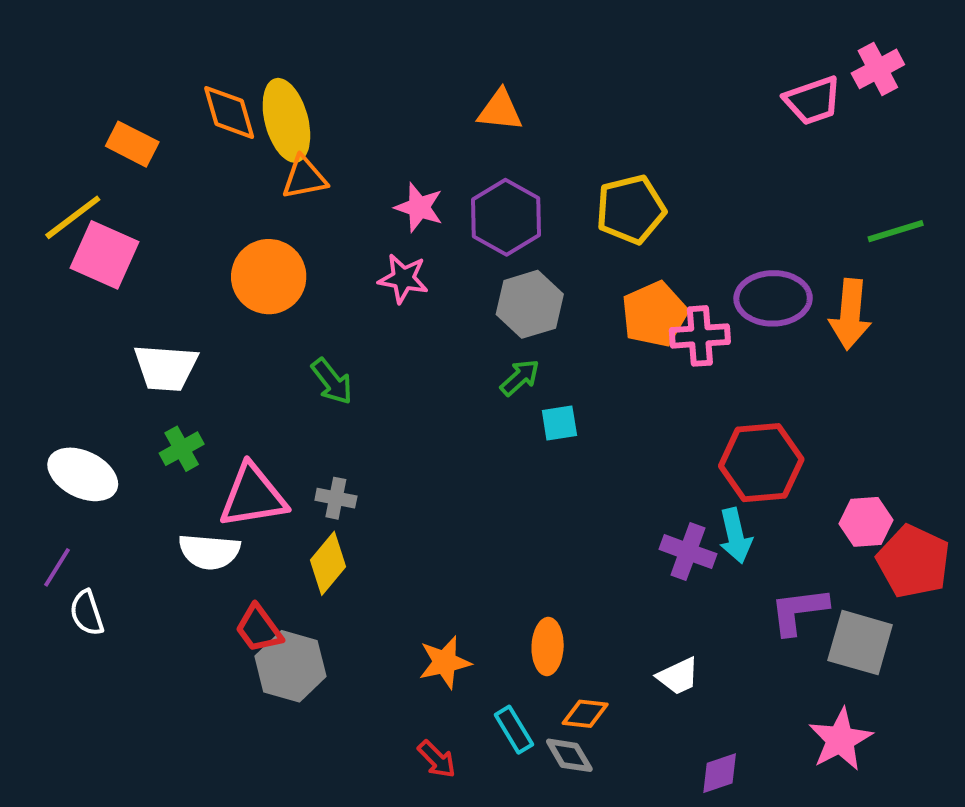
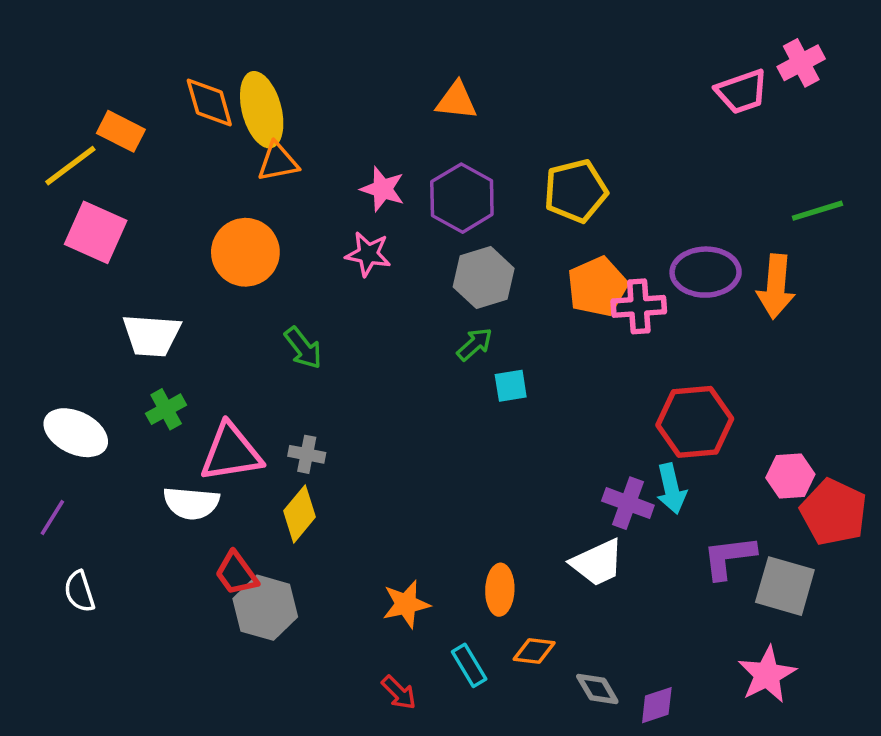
yellow line: (73, 217) -> (70, 166), moved
white semicircle: (87, 613) -> (79, 591), moved
white trapezoid: (678, 676) -> (597, 563), moved, size x1.4
gray diamond: (569, 755) -> (597, 689), moved

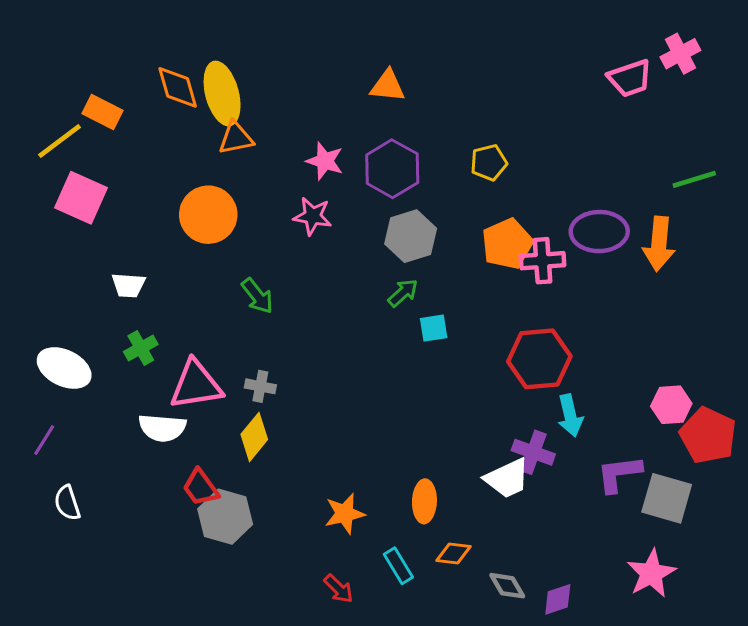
yellow pentagon: (576, 191) -> (489, 163), size x0.7
white trapezoid: (152, 335) -> (129, 285), size x0.7
red hexagon: (695, 422) -> (539, 359), moved
purple cross: (628, 503) -> (533, 452), moved

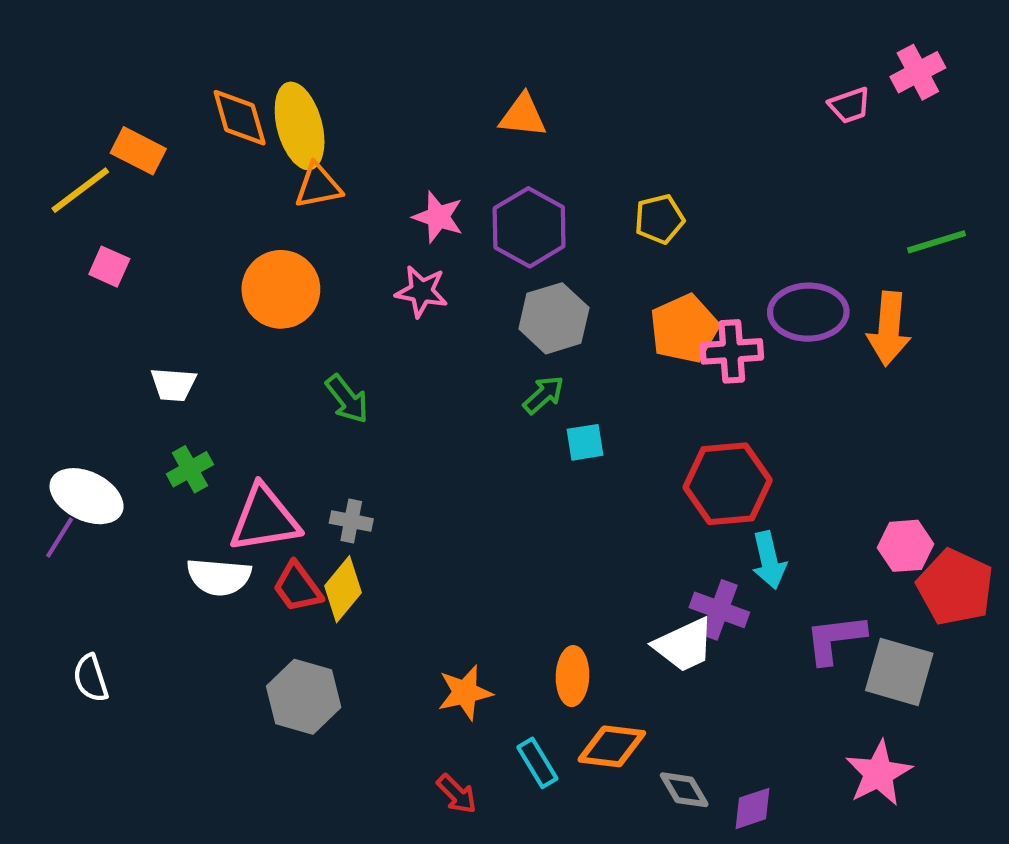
pink trapezoid: (630, 78) -> (850, 105), size x0.7
pink square: (81, 198) -> (109, 267), size x0.6
purple line: (44, 440) -> (60, 537), moved
red trapezoid: (201, 488) -> (297, 587), moved
orange diamond: (454, 553) -> (612, 746), size x1.4

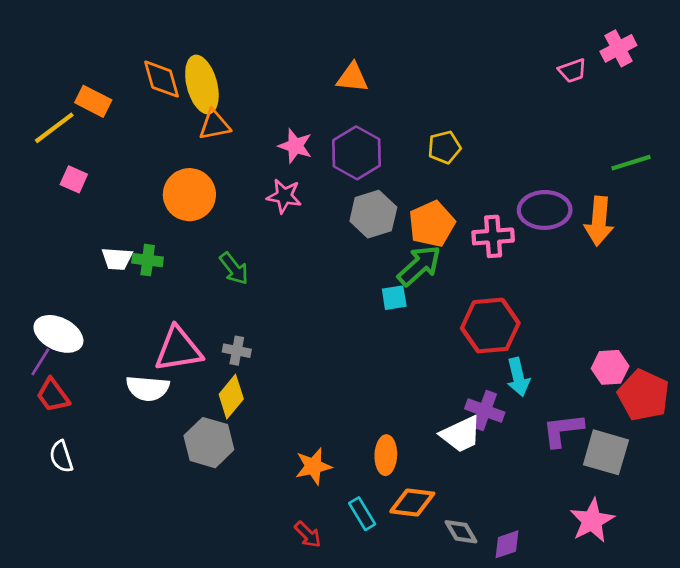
orange pentagon: (684, 329) -> (432, 224), moved
green arrow: (544, 395) -> (419, 266), moved, size x1.6
green cross: (190, 469) -> (148, 260), moved, turned 36
red trapezoid: (297, 587) -> (53, 395), moved
gray hexagon: (304, 697) -> (209, 443), moved

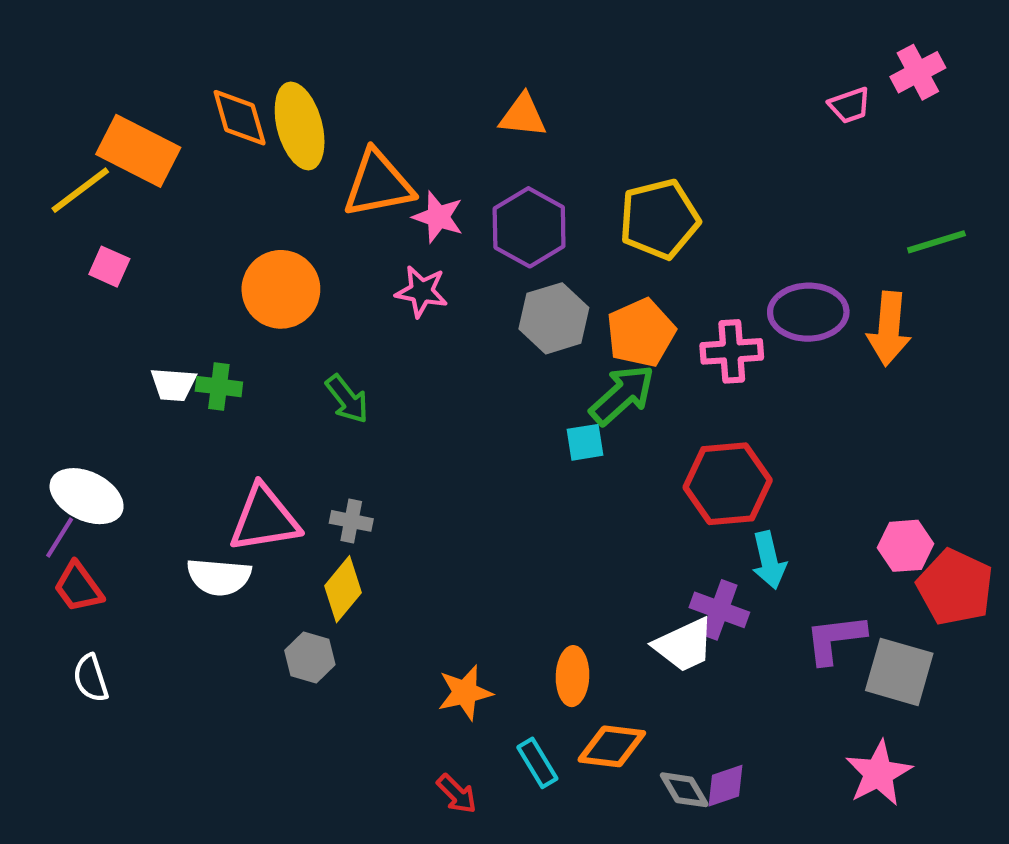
orange rectangle: (93, 101) -> (138, 151), size x1.5
orange triangle: (214, 125) -> (378, 184), moved, size x1.5
yellow pentagon: (444, 147) -> (659, 219), size x1.6
gray hexagon: (209, 443) -> (310, 657), size x0.7
purple diamond: (507, 544) -> (726, 786), moved

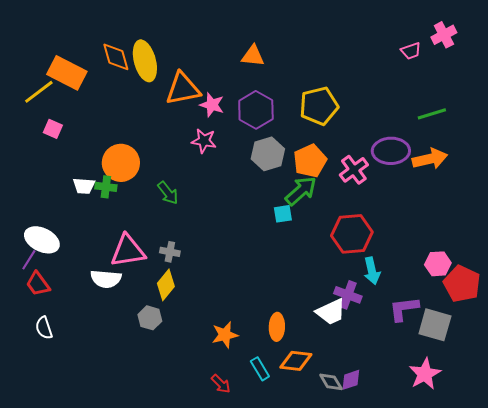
green line: (936, 242) -> (432, 114), moved
orange circle: (281, 289) -> (121, 163), moved
orange arrow: (889, 329) -> (430, 159), turned -108
pink cross: (732, 351) -> (354, 170), turned -32

